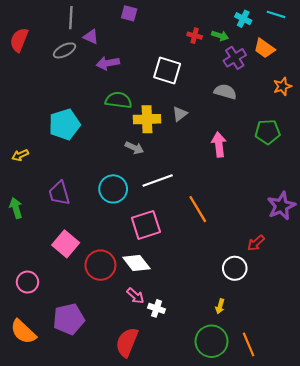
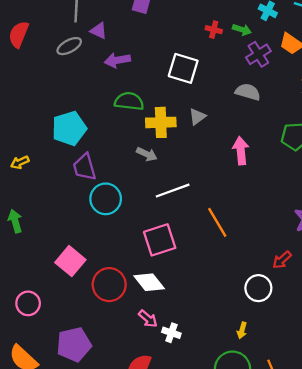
cyan circle: (113, 189) -> (106, 199), moved
purple trapezoid: (59, 193) -> (84, 167), moved

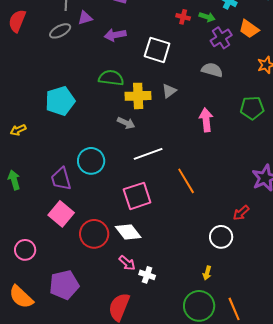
purple triangle: (99, 31) -> (85, 18), turned -42
purple arrow: (117, 60) -> (115, 35), moved
purple trapezoid: (84, 167) -> (61, 179), moved

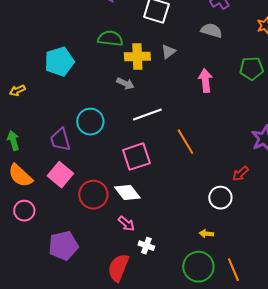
yellow arrow: (207, 273) -> (206, 234), turned 80
white cross: (147, 275) -> (146, 246), moved
orange semicircle: (21, 297) -> (20, 176), moved

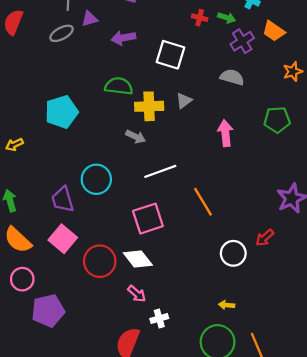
white circle: (220, 198) -> (233, 253), moved
purple pentagon: (63, 246) -> (48, 311), moved
white cross: (146, 246) -> (159, 318), turned -35

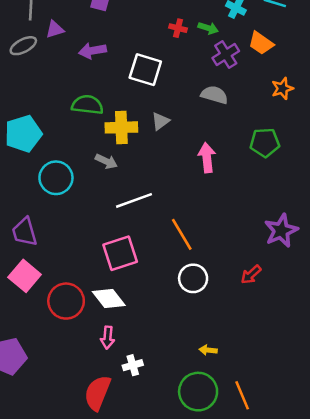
cyan circle: (96, 179) -> (56, 178), moved
white circle: (233, 253) -> (193, 278), moved
pink arrow: (137, 294) -> (108, 337), turned 54

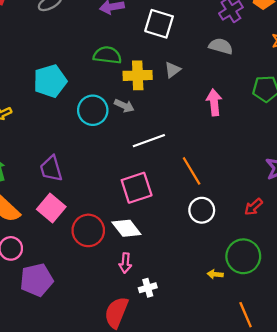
cyan circle: (56, 178) -> (93, 110), moved
green circle: (198, 392) -> (243, 256), moved

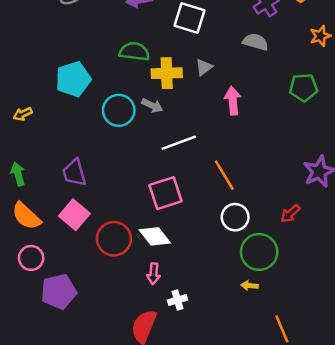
pink arrow: (214, 102) -> (233, 101), moved
green circle: (243, 256) -> (259, 252), moved

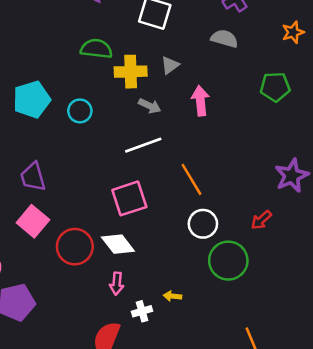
cyan pentagon: (73, 79) -> (32, 99), moved
gray arrow: (152, 106) -> (150, 106), moved
cyan circle: (119, 110) -> (80, 111), size x0.7
yellow arrow: (250, 286) -> (172, 296), moved

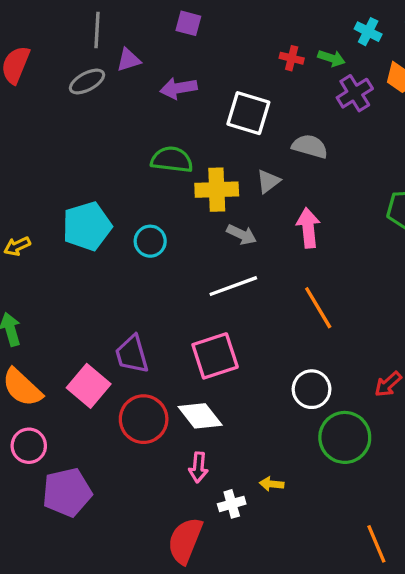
gray semicircle: (224, 39) -> (310, 146), moved
purple trapezoid: (33, 177) -> (132, 354), moved
orange line: (191, 179) -> (318, 308), moved

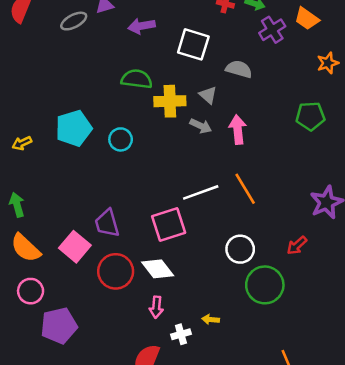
gray triangle: (268, 181) -> (208, 95), turned -42
gray arrow: (242, 235) -> (201, 126), moved
white line: (233, 286) -> (201, 192), moved

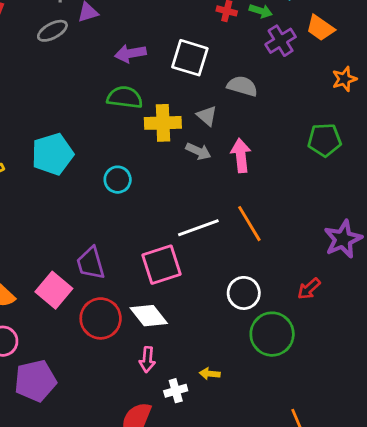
purple arrow: (142, 26) -> (130, 53), moved
cyan circle: (121, 139) -> (118, 180), moved

